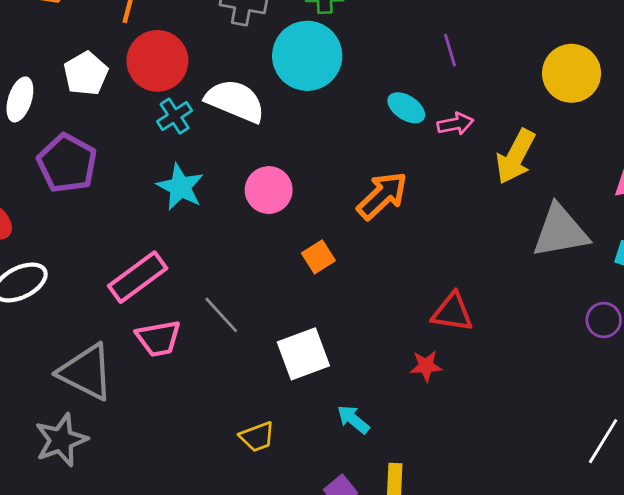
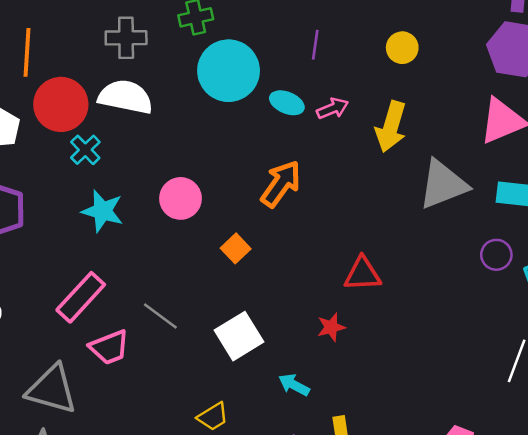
purple line: (450, 50) -> (315, 45), turned 36
cyan circle: (307, 56) -> (229, 71), moved
yellow circle: (572, 73) -> (402, 48), moved, size x0.6
white semicircle: (235, 101) -> (125, 97), moved
red star: (426, 366) -> (331, 327), moved

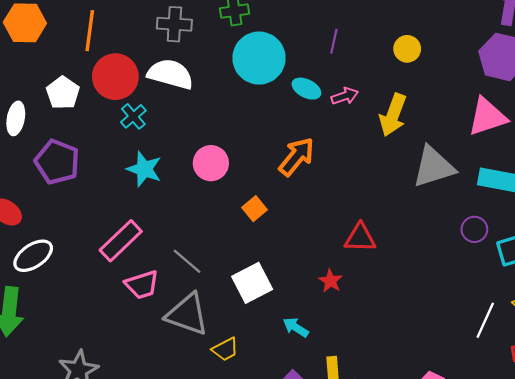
red star: (331, 327) -> (331, 281), turned -30
gray triangle: (52, 389) -> (187, 314), moved

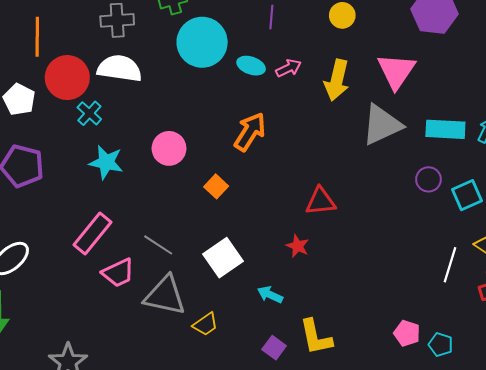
pink triangle: (487, 117) -> (396, 71), moved, turned -30

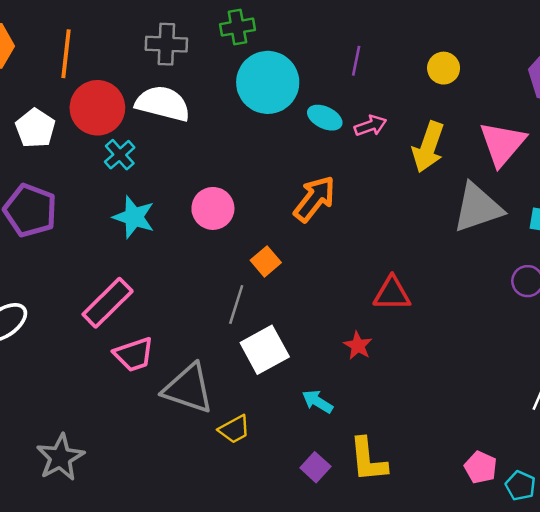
gray line: (158, 245) -> (236, 304), moved, turned 68

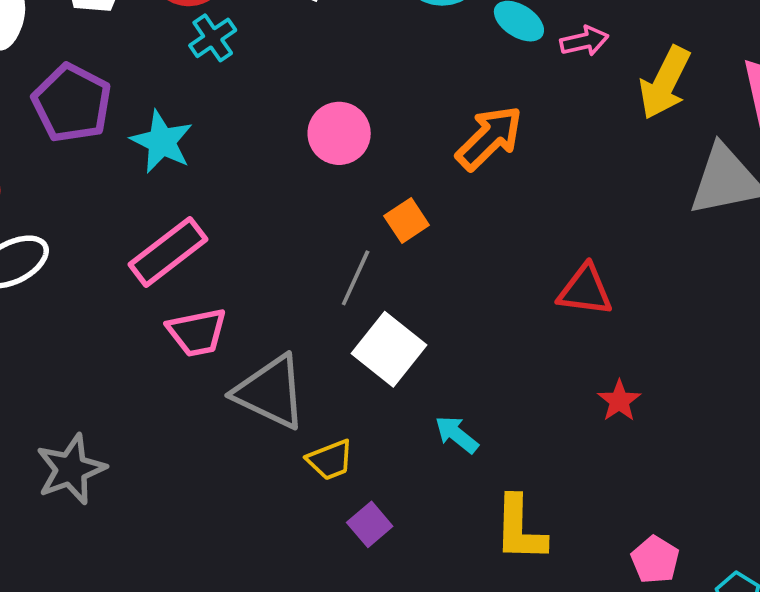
cyan star: (134, 217) -> (162, 142), moved
red star: (358, 346) -> (619, 401), moved
white square: (265, 350) -> (389, 349), turned -30
purple square: (315, 467) -> (370, 524), moved
pink pentagon: (481, 467) -> (655, 560), moved

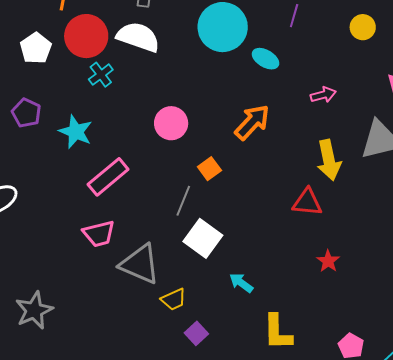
pink arrow: (584, 41) -> (323, 95), moved
yellow arrow: (665, 83) -> (329, 160), moved, turned -36
purple pentagon: (72, 103) -> (26, 113), size x0.7
pink rectangle: (168, 252) -> (108, 177), moved

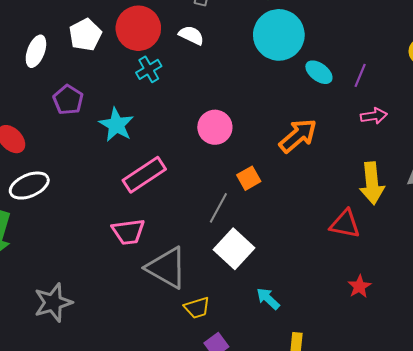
purple line: (294, 16) -> (360, 75), moved
white semicircle: (138, 37) -> (191, 35), size x0.6

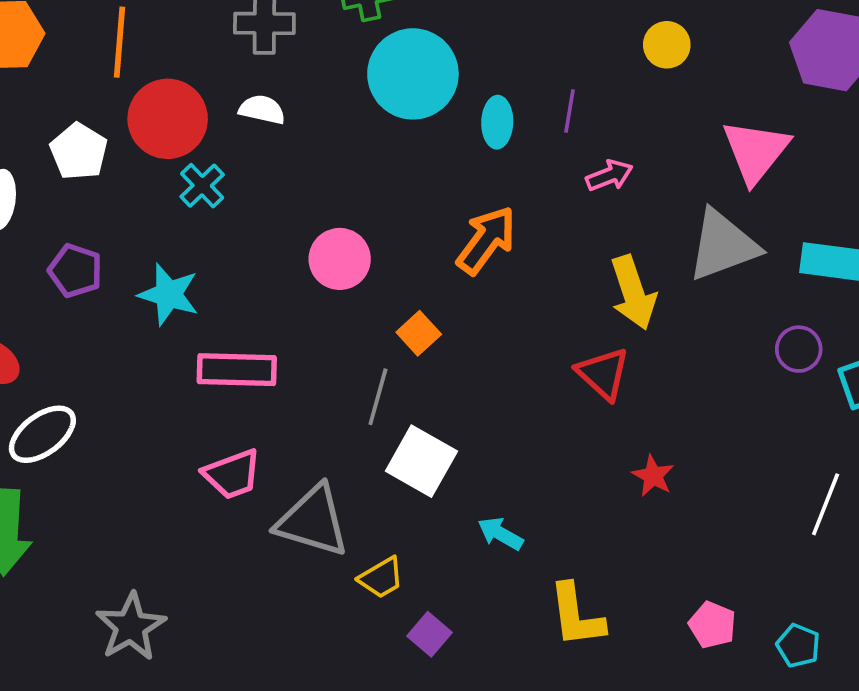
cyan ellipse: (319, 72) -> (497, 122), turned 68
pink rectangle: (144, 175) -> (237, 370), turned 48
red triangle: (345, 224) -> (603, 374), turned 44

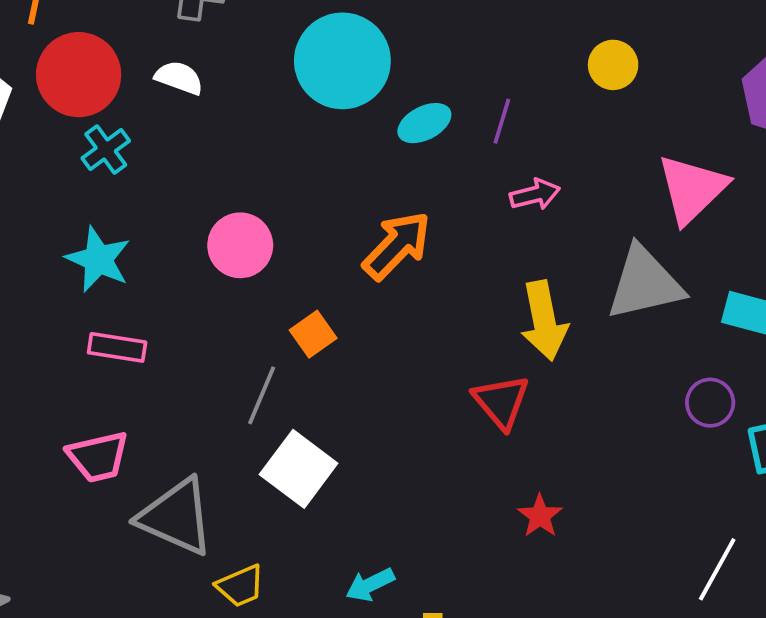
cyan ellipse: (497, 122) -> (424, 123), turned 54
cyan star: (169, 294) -> (98, 259), moved
pink rectangle: (237, 370) -> (117, 347), size x0.7
cyan arrow: (500, 534) -> (370, 585), moved, turned -63

